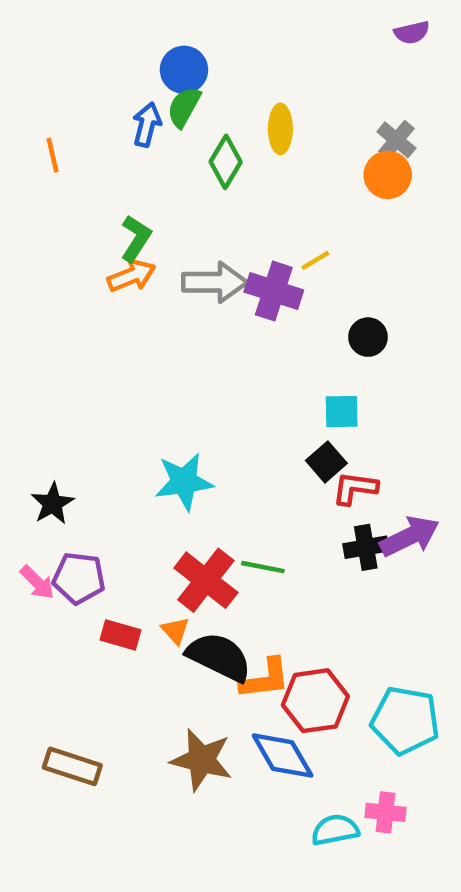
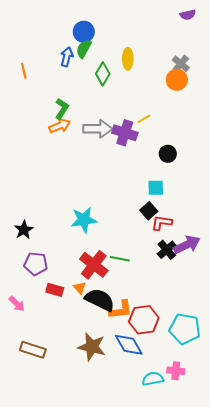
black cross: (366, 547) -> (167, 250), turned -30
pink arrow: (37, 582) -> (17, 304), moved

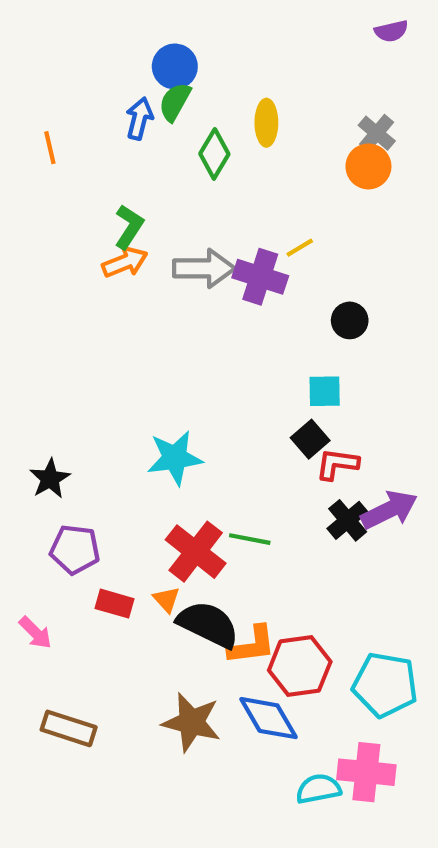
pink cross: (176, 371) -> (366, 772), size x1.5

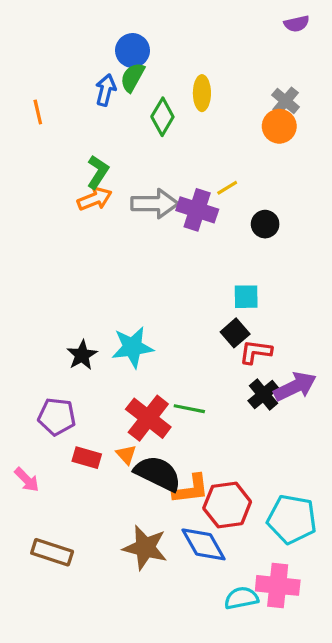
black circle: (350, 320) -> (265, 224), moved
black star: (50, 479) -> (82, 355), moved

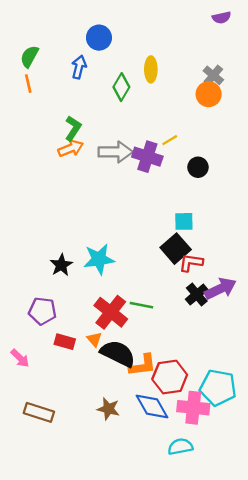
green semicircle: (132, 77) -> (29, 56), moved
black square: (235, 333) -> (176, 249), size x1.4
brown star: (145, 548) -> (108, 409), size x0.7
pink cross: (278, 585) -> (193, 408), moved

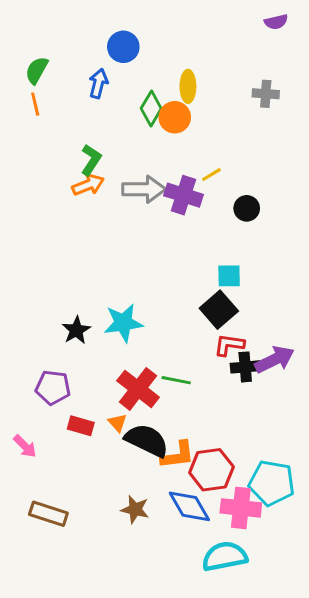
gray cross: (213, 75) -> (266, 94), turned -36
orange circle: (209, 94) -> (175, 117), moved
red L-shape: (191, 263) -> (229, 345), moved
black cross: (197, 295) -> (245, 367), turned 35
cyan semicircle: (180, 447) -> (225, 556), size x1.4

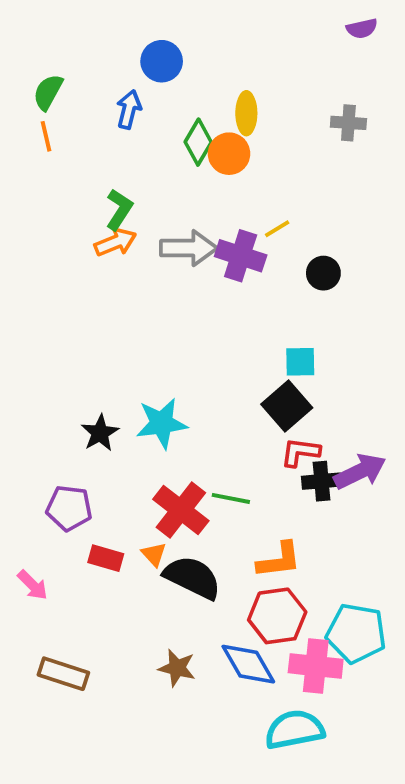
orange L-shape: (178, 455) -> (279, 560), moved

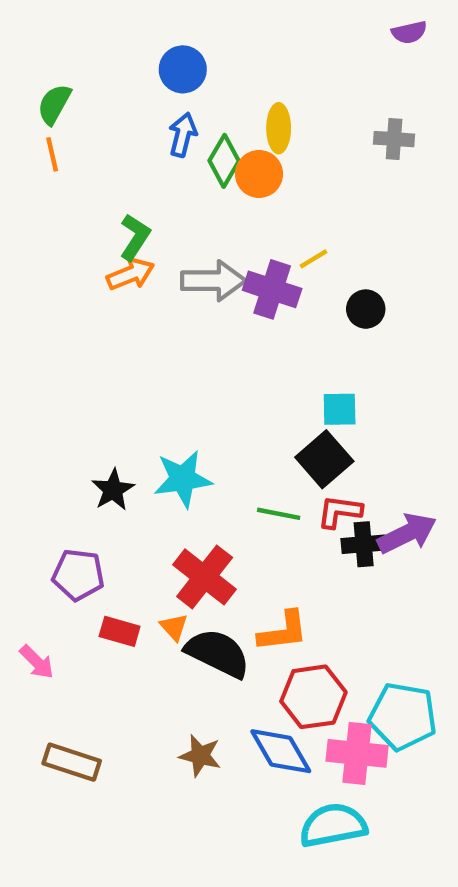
blue arrow: (129, 109) -> (183, 135), moved
green line: (231, 498) -> (279, 514), moved
orange L-shape: (279, 560) -> (283, 631), moved

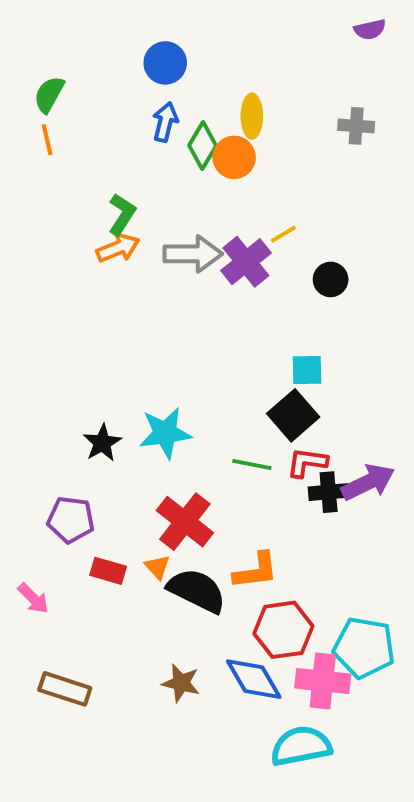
purple cross: (272, 289) -> (246, 262), turned 33

